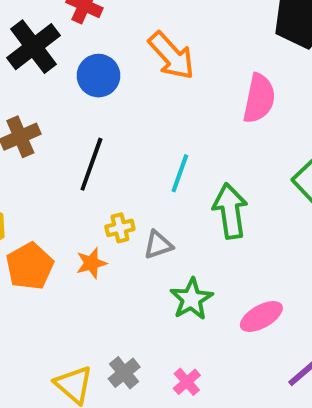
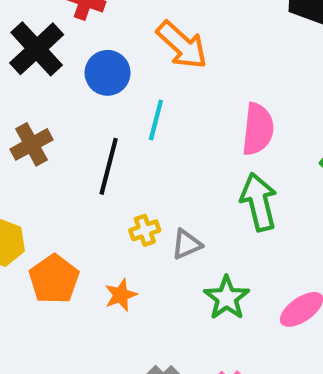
pink semicircle: (259, 98) -> (258, 129), moved
cyan line: (180, 173) -> (156, 120), moved
orange star: (91, 263) -> (121, 295), moved

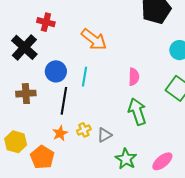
blue circle: (108, 73) -> (56, 71), moved
pink semicircle: (258, 129) -> (134, 77), size x0.7
brown cross: (32, 144) -> (26, 94), turned 30
orange star: (121, 295) -> (60, 133), moved

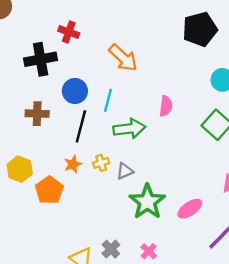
black cross: (24, 47) -> (41, 59), turned 32
green arrow: (137, 112) -> (129, 129), moved, turned 96
green star: (126, 159) -> (147, 202), size x1.4

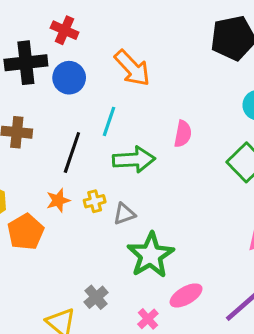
blue circle: (75, 91) -> (69, 78), moved
pink ellipse: (190, 209) -> (186, 295), moved
gray cross: (111, 249) -> (96, 297), moved

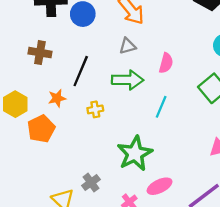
cyan line: (109, 121) -> (161, 107), moved
orange star: (58, 200) -> (57, 98), moved
gray triangle: (124, 214) -> (127, 46), moved

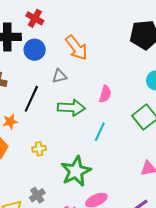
gray triangle: (127, 46) -> (59, 76), moved
yellow cross: (95, 109) -> (39, 149), moved

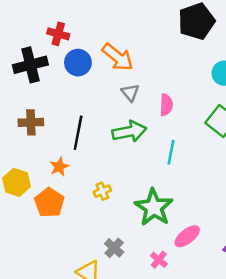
blue circle: (35, 50) -> (78, 63), moved
gray triangle: (59, 76) -> (130, 93), moved, turned -42

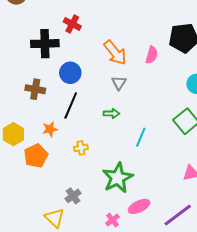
blue circle: (78, 63) -> (70, 73), moved
pink semicircle: (166, 105) -> (152, 55), moved
green arrow: (129, 131) -> (112, 113), size x0.6
yellow cross: (102, 191) -> (81, 148), moved
gray cross: (114, 248) -> (73, 196), moved

